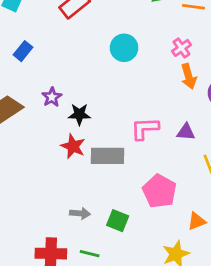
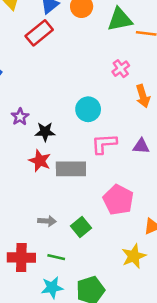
cyan circle: (124, 48) -> (88, 109), moved
pink cross: (181, 48) -> (121, 69), moved
green square: (118, 221) -> (81, 227), turned 30

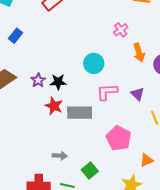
purple star: (20, 117) -> (38, 80), moved
purple triangle: (141, 146) -> (138, 94), turned 40
green square: (81, 227) -> (90, 170), moved

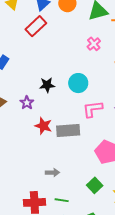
pink cross: (121, 30) -> (94, 44), moved
black star: (58, 82) -> (47, 85), moved
green square: (90, 170) -> (95, 185), moved

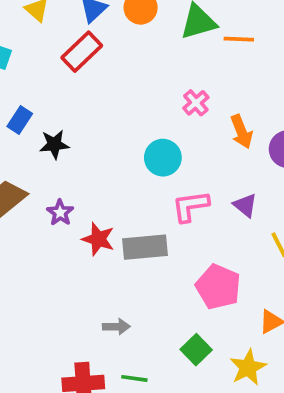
pink cross: (94, 44) -> (196, 103), moved
black star: (47, 85) -> (54, 144), moved
purple star: (27, 103) -> (60, 213), moved

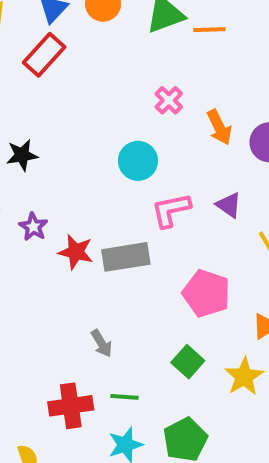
gray arrow: (116, 327) -> (102, 343), turned 64

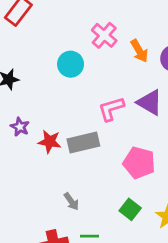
pink cross: (169, 100) -> (104, 35), size x1.4
cyan circle: (138, 161) -> (71, 64), moved
purple triangle: (229, 205) -> (150, 102), size x1.5

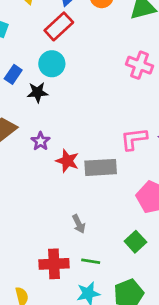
pink cross: (104, 35) -> (140, 65), turned -30
cyan circle: (71, 64) -> (52, 64), moved

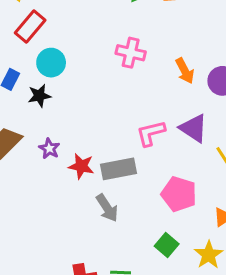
red rectangle: (59, 26) -> (30, 27), moved
pink cross: (140, 65) -> (131, 53), moved
gray arrow: (79, 224) -> (107, 208), moved, size x1.4

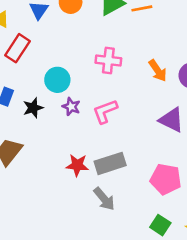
cyan circle: (51, 63) -> (57, 80), moved
pink L-shape: (151, 133) -> (105, 111), moved
purple star: (49, 149) -> (71, 107), moved

